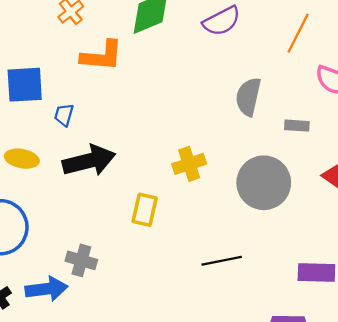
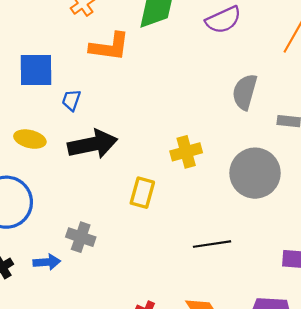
blue arrow: (47, 289) -> (47, 262), size x0.7

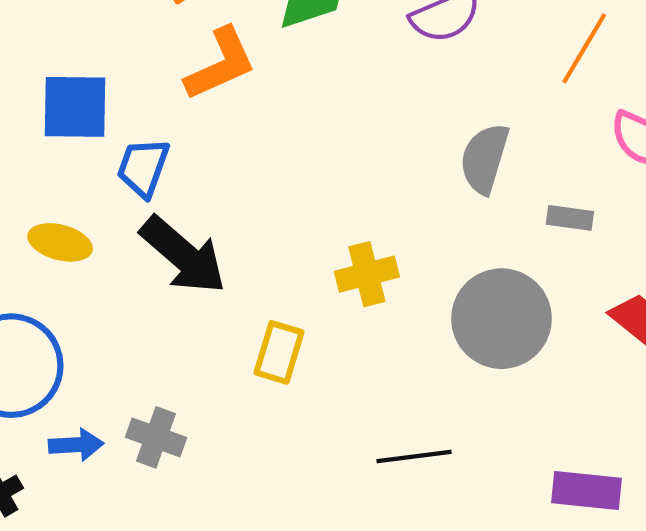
orange L-shape: (110, 47) -> (220, 64), turned -33
blue trapezoid: (71, 100) -> (143, 168), size x1.4
black arrow: (93, 144) -> (183, 255), turned 51
blue arrow: (47, 262) -> (76, 445), moved

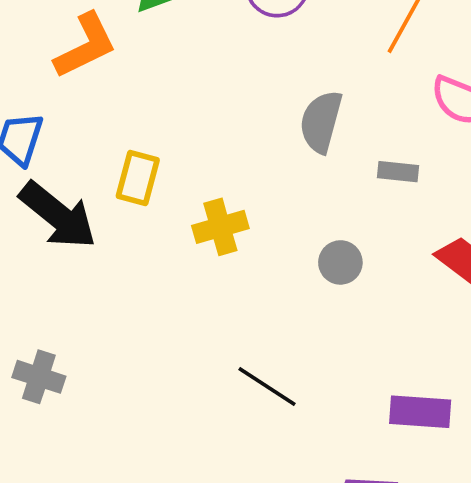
gray circle: (501, 319) -> (340, 262), size x0.5
yellow rectangle: (279, 352) -> (138, 178), moved
black line: (414, 456) -> (267, 386), turned 42

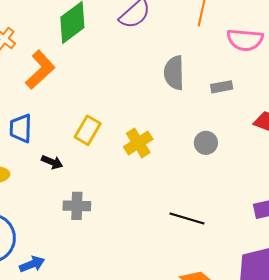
yellow rectangle: (138, 178) -> (88, 130), turned 32
black arrow: (58, 215) -> (52, 162), size x0.5
gray cross: (39, 377) -> (77, 206), moved

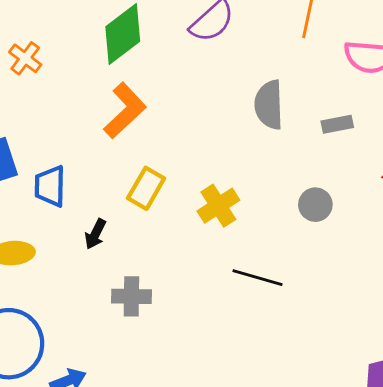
orange L-shape: (40, 70) -> (125, 110), moved
black arrow: (52, 162) -> (95, 234), turned 95
black line: (187, 219) -> (257, 278), moved

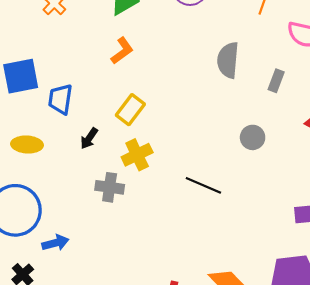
orange L-shape: (125, 110) -> (122, 51), size x0.7
gray rectangle: (337, 124) -> (276, 81), turned -65
yellow cross: (218, 206) -> (137, 155), moved

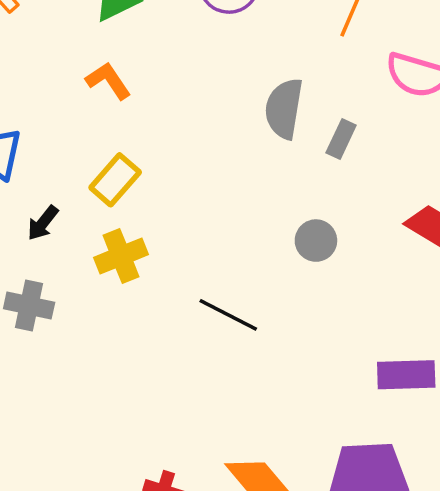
orange L-shape: (122, 51) -> (108, 81), turned -92
gray rectangle: (276, 81) -> (341, 139), moved
gray cross: (110, 187) -> (29, 305), moved

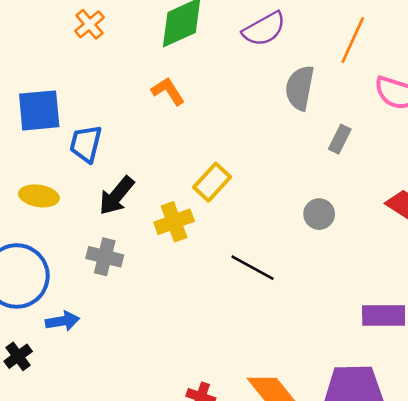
gray semicircle: (284, 109) -> (300, 88), moved
yellow rectangle: (115, 180) -> (212, 182), moved
black arrow: (43, 223) -> (117, 196), size x1.5

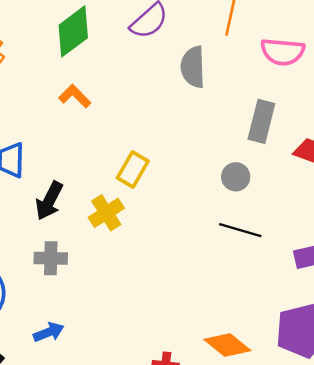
gray rectangle: (340, 139) -> (261, 121), moved, size x1.6
black line: (253, 268) -> (240, 230), moved
blue arrow: (62, 321) -> (49, 332), moved

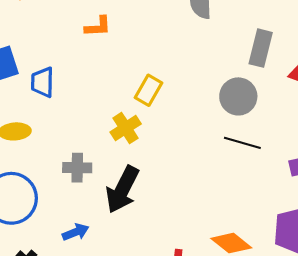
orange L-shape: (75, 96) -> (98, 26), turned 132
gray circle: (236, 177) -> (238, 96), size x1.5
black arrow: (49, 201) -> (122, 190), moved, size x1.4

